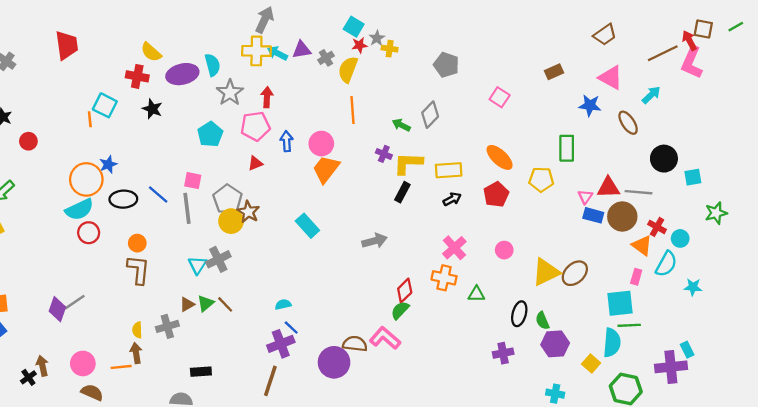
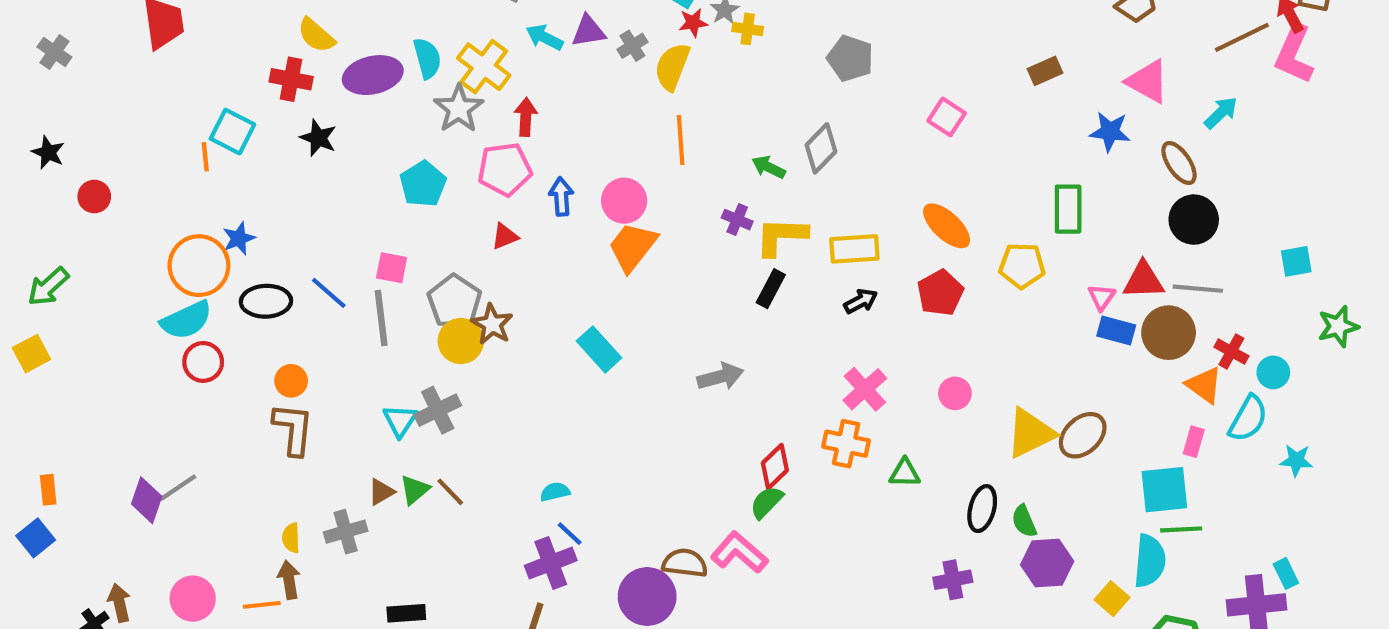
yellow cross: (256, 51) -> (484, 67), moved, turned 36
black circle: (664, 159) -> (1194, 220), moved

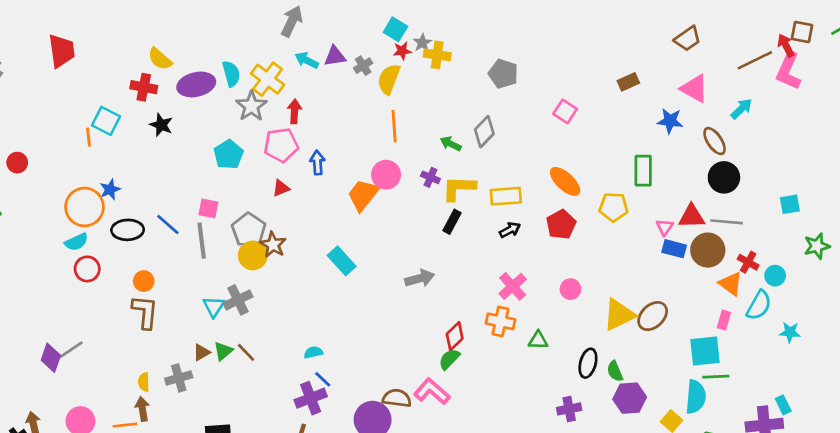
yellow cross: (748, 29) -> (437, 55), size x1.4
pink circle: (624, 201) -> (386, 175), moved
cyan semicircle: (186, 320) -> (76, 242), size x0.7

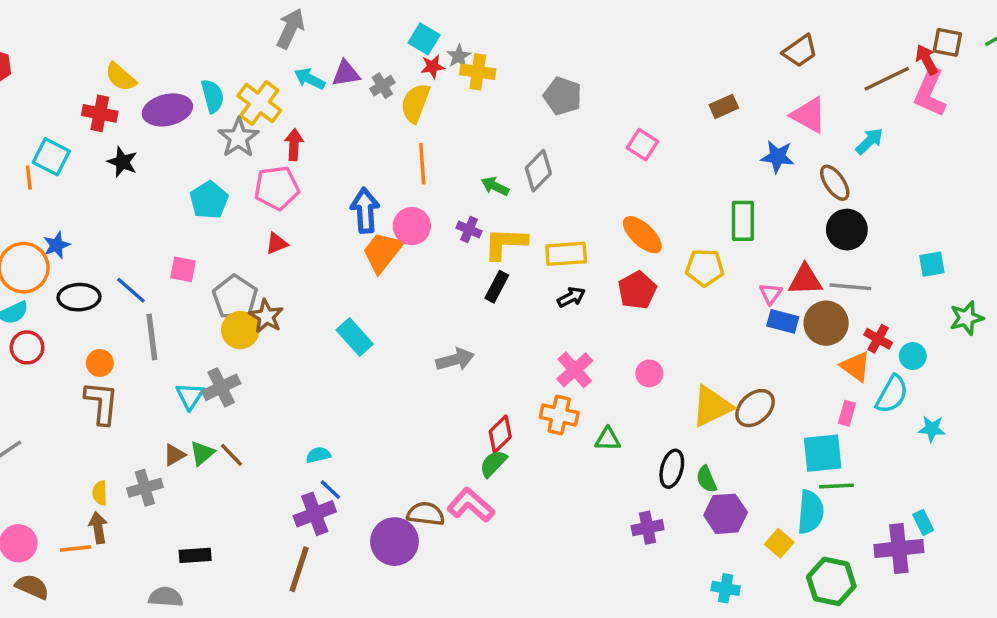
blue arrow: (317, 163) -> (365, 210), moved, size x1.4
gray line: (202, 241) -> (152, 337), moved

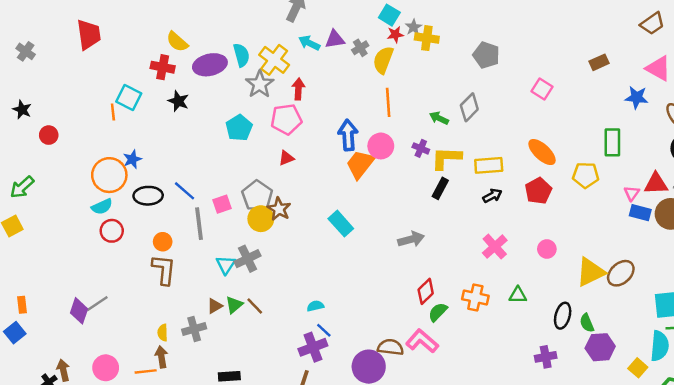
pink square: (183, 269) -> (222, 204), moved, turned -30
orange cross: (559, 415) -> (475, 297), moved
red diamond: (500, 434) -> (426, 291), moved

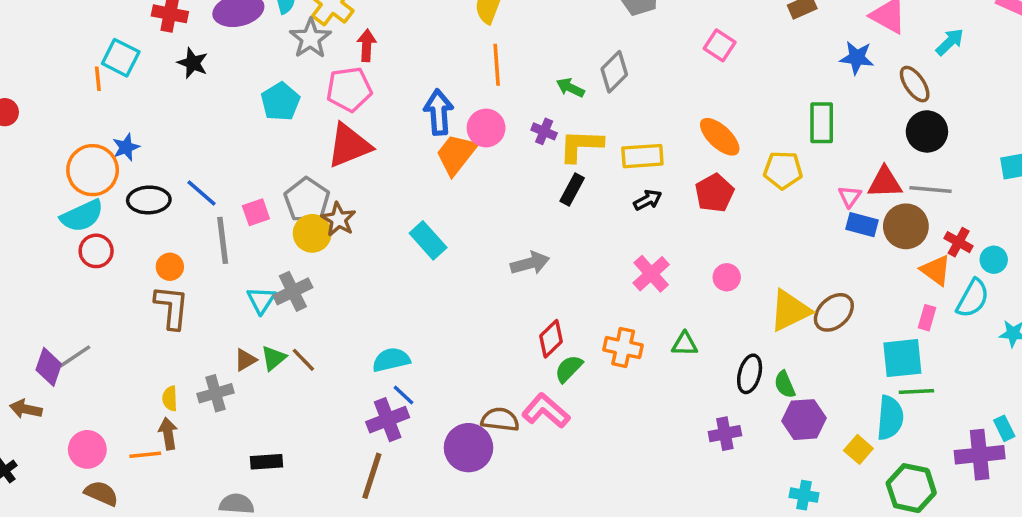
red triangle: (286, 158) -> (349, 146), size x2.0
cyan semicircle: (102, 207) -> (82, 216), size x1.4
cyan semicircle: (315, 306) -> (391, 360), size x1.5
brown arrow: (63, 370) -> (26, 409), moved, turned -65

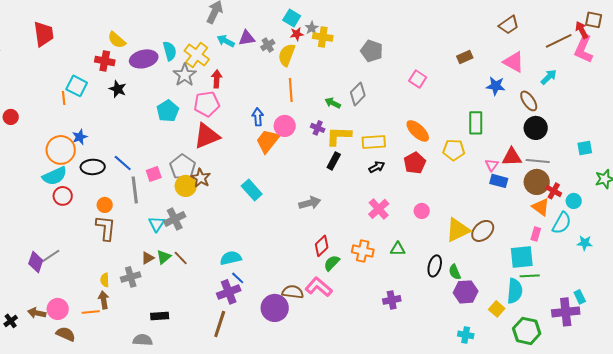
blue arrow: (439, 112) -> (258, 117), size x0.7
brown circle: (906, 226) -> (537, 182), moved
brown arrow: (26, 409) -> (37, 313), moved
purple cross: (725, 434) -> (392, 300), moved

